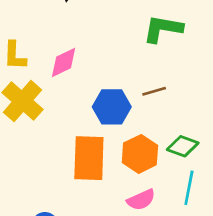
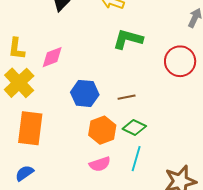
brown line: (154, 91) -> (127, 97), moved
orange rectangle: (89, 158) -> (30, 128), moved

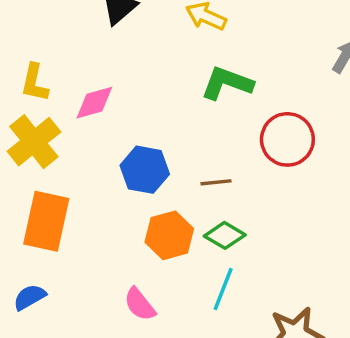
red circle: (180, 61) -> (287, 139), moved
pink semicircle: (100, 164) -> (140, 304), moved, turned 65

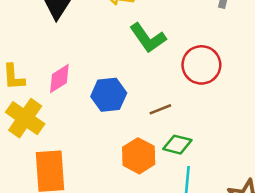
green L-shape: (227, 83) -> (148, 38), turned -129
blue hexagon: (145, 170) -> (109, 95), moved

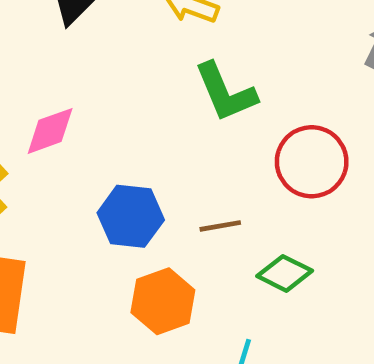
blue hexagon: (109, 95) -> (131, 216), moved
green diamond: (177, 145) -> (285, 273), moved

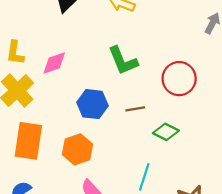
green L-shape: (225, 92) -> (123, 61), moved
orange hexagon: (163, 301) -> (77, 149), moved

